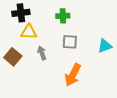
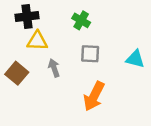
green cross: (63, 16) -> (81, 20), turned 32
cyan triangle: (105, 46) -> (135, 59), turned 35

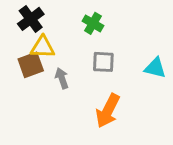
black cross: (27, 16) -> (31, 19), turned -30
brown square: (17, 73) -> (31, 65), moved, turned 30

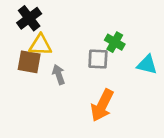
green cross: (93, 23) -> (115, 42), moved
brown square: (31, 65) -> (29, 62), turned 30

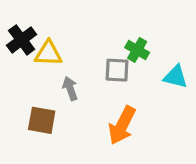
black cross: (29, 18) -> (22, 40), moved
brown square: (29, 62) -> (42, 120), moved

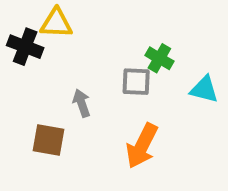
black cross: (22, 40) -> (25, 47), turned -32
yellow triangle: (48, 53) -> (56, 23), moved

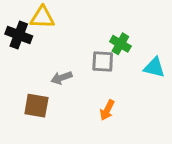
gray arrow: (82, 103) -> (61, 78), turned -90
orange arrow: (142, 146) -> (107, 110), size x0.6

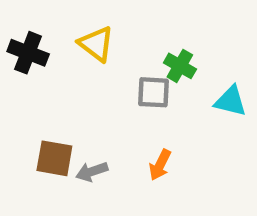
yellow triangle: (42, 17) -> (96, 44), moved, turned 35
gray arrow: (61, 78) -> (92, 172), moved

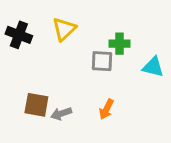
yellow triangle: (96, 44) -> (64, 29), turned 40
green cross: (180, 66) -> (120, 44), turned -30

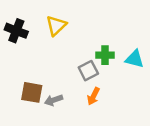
green cross: (120, 44) -> (105, 55), moved
gray square: (102, 61) -> (88, 71), moved, turned -30

